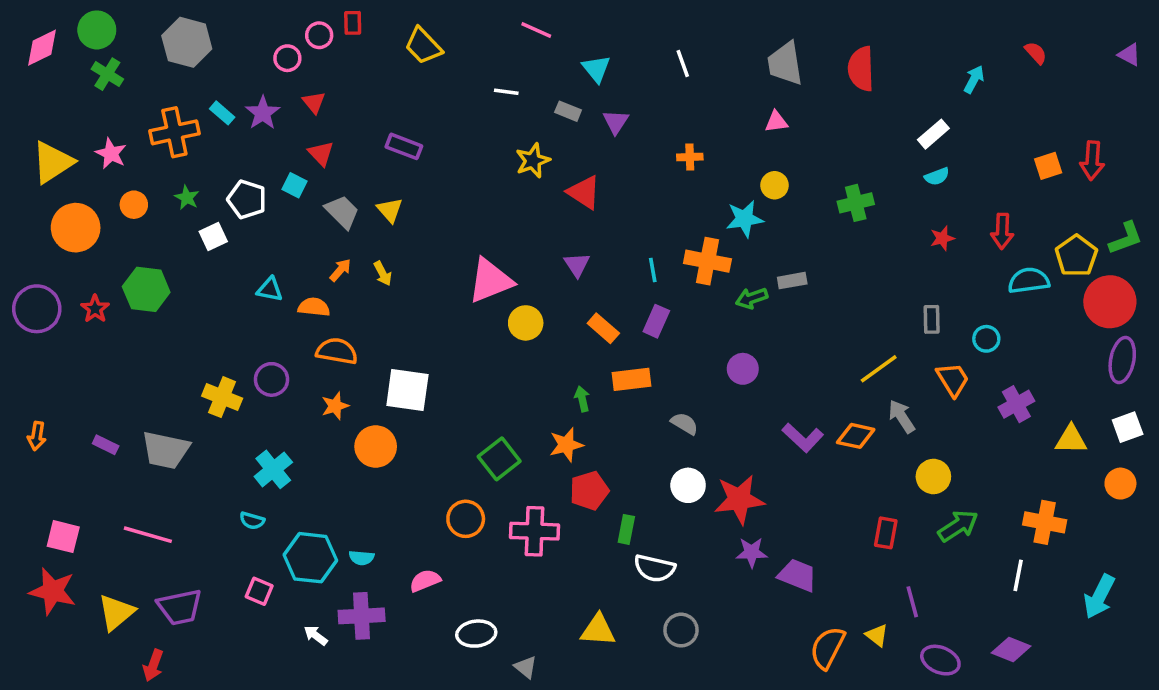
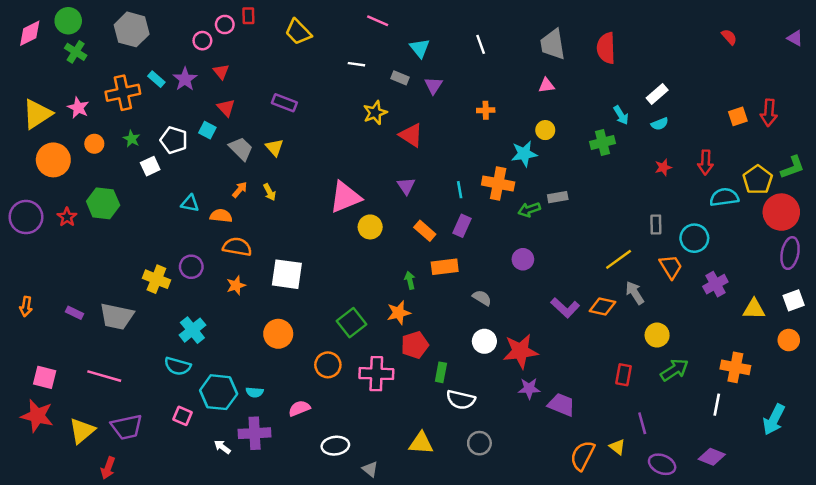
cyan arrow: (974, 79) -> (621, 115), moved, turned 120
cyan circle: (986, 339) -> (694, 238), size x1.5
orange circle: (376, 446) -> (278, 334), moved
cyan semicircle: (252, 521) -> (178, 366), size x1.5

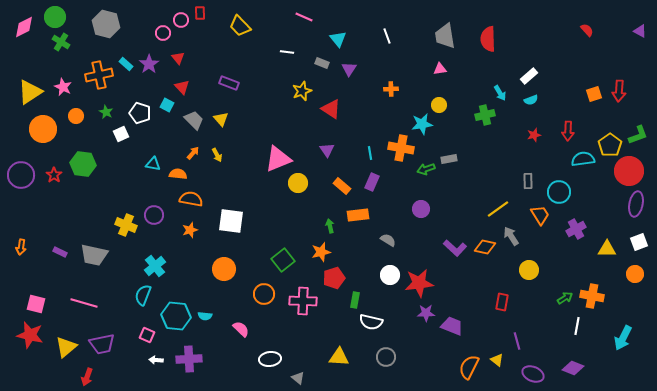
cyan semicircle: (178, 366) -> (143, 295), turned 95
green arrow: (674, 370) -> (565, 298), moved, size x0.7
pink semicircle: (299, 408) -> (241, 329), turned 66
purple cross: (255, 433) -> (189, 359), moved
white arrow: (222, 447) -> (156, 360), moved, turned -32

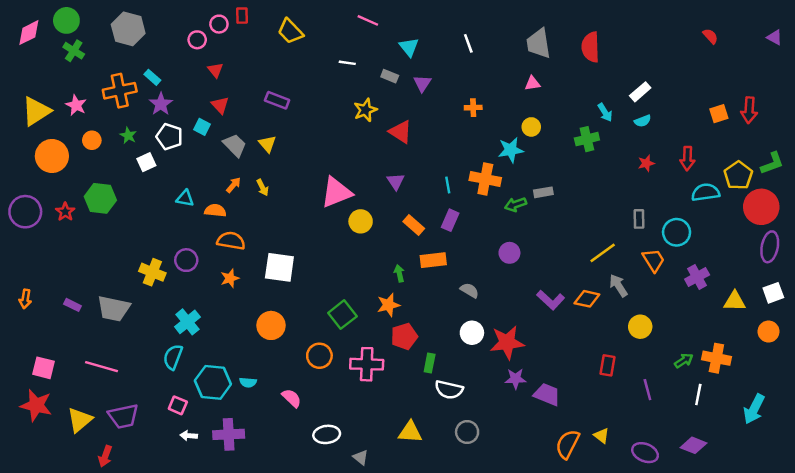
purple star: (149, 64) -> (161, 104), moved
purple line: (517, 341) -> (647, 390), moved

